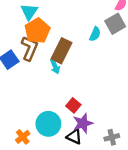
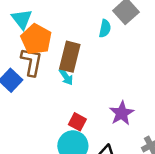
red square: (73, 105) -> (77, 122), moved
purple star: (83, 123) -> (122, 113), moved

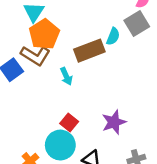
brown rectangle: (70, 57) -> (89, 51), moved, turned 44
brown L-shape: (32, 62) -> (35, 56), turned 100

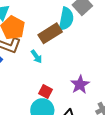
cyan semicircle: (113, 36) -> (66, 19), size x1.6

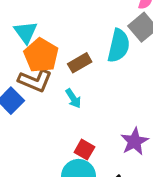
brown rectangle: (50, 33) -> (80, 63), moved, size x0.7

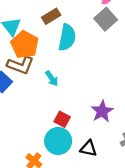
cyan semicircle: (119, 46) -> (67, 37), moved
brown rectangle: (80, 63) -> (51, 16), moved

